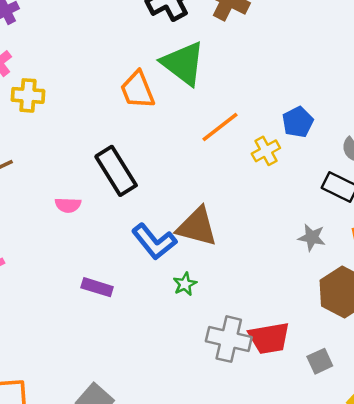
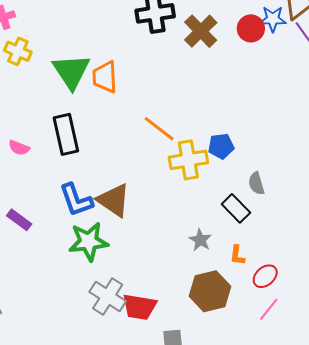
green triangle: (183, 63) -> (71, 71), moved
orange line: (220, 127) -> (159, 129), turned 56
yellow cross: (266, 151) -> (188, 160), size x1.6
green star: (185, 284) -> (88, 242), size x2.0

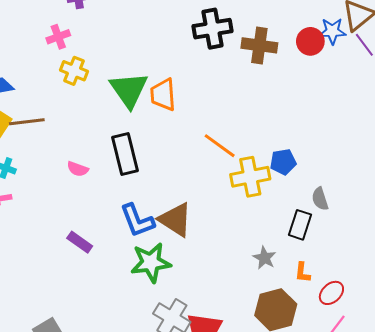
brown cross: (201, 31) -> (259, 45), turned -36
black rectangle: (236, 208) -> (300, 225), turned 64

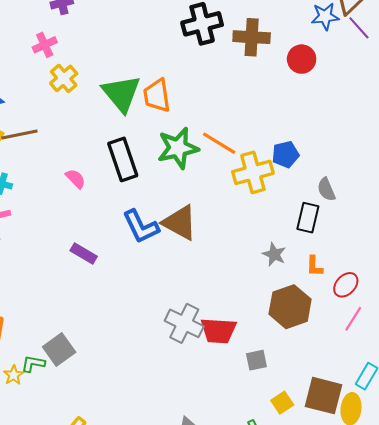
red circle: (310, 41) -> (302, 59), moved
yellow cross: (74, 71) -> (64, 78), turned 32
pink semicircle: (78, 169) -> (76, 179), turned -150
green star: (151, 262) -> (178, 148), moved

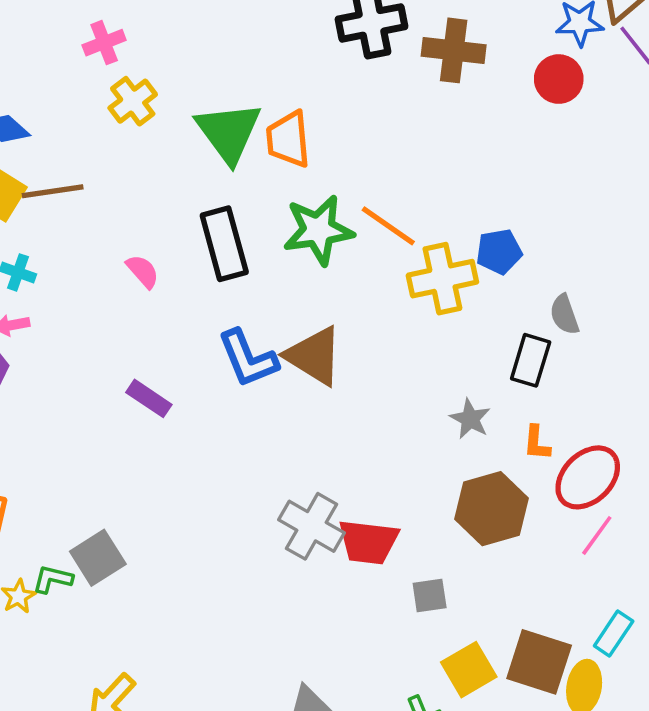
red circle: (302, 59) -> (559, 79), moved
red ellipse: (346, 285) -> (588, 477), size x1.5
yellow square: (282, 403) -> (469, 670), size x1.4

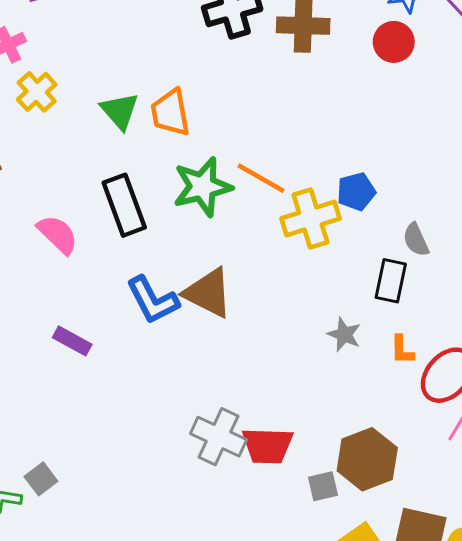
green triangle: (229, 132) -> (120, 111), size x0.7
pink semicircle: (143, 271) -> (58, 234), size x1.4
brown hexagon: (491, 509) -> (367, 459), moved
gray square: (98, 558) -> (41, 479), size x0.7

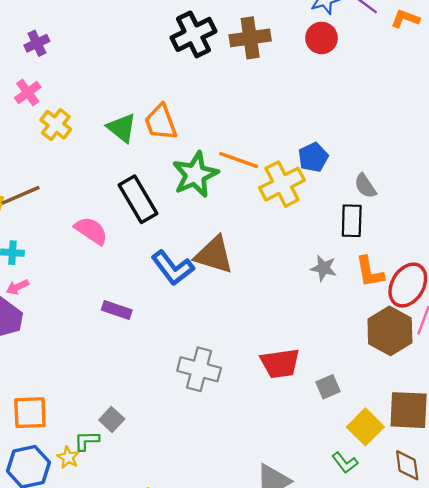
orange L-shape: (402, 350) -> (370, 272), size x1.4
gray cross: (219, 437) -> (199, 369), moved
brown hexagon: (367, 459) -> (390, 331), moved

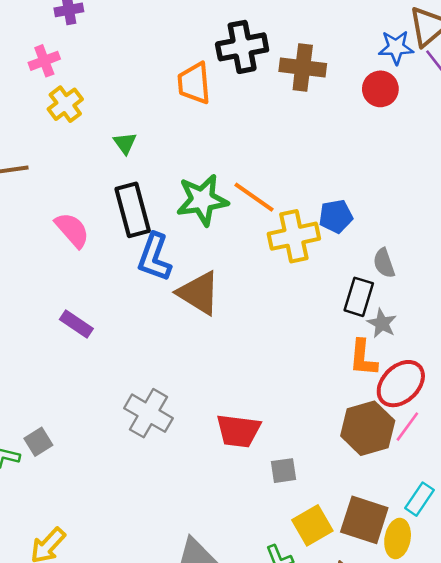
orange trapezoid: (161, 122) -> (194, 83), moved
green triangle: (122, 128) -> (125, 143), moved, size x0.7
blue L-shape: (173, 268) -> (154, 257), moved, turned 42
gray star: (323, 268) -> (382, 323), moved

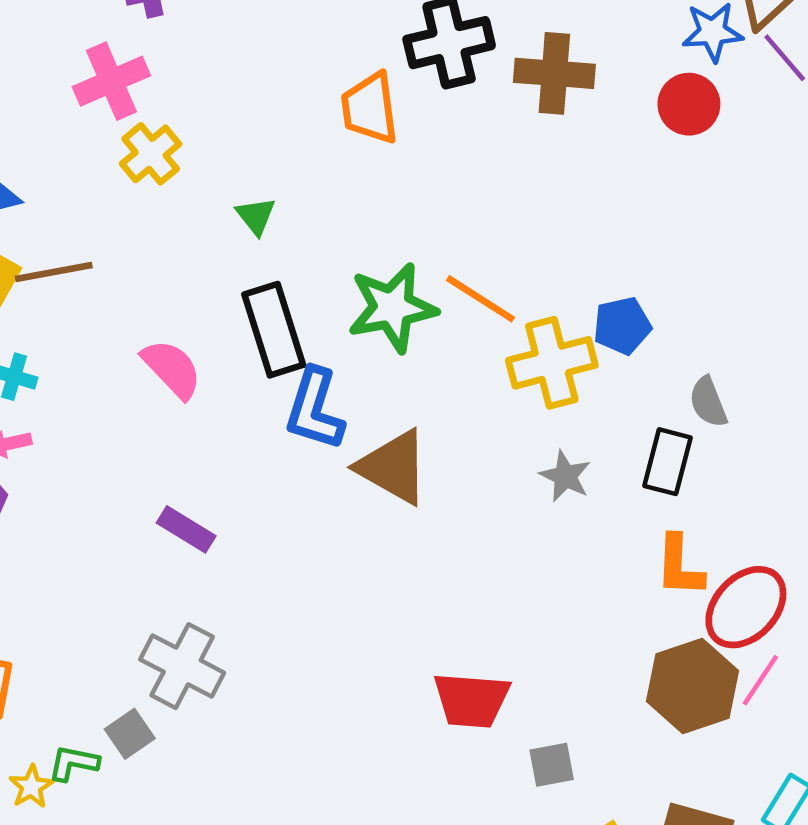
pink cross: (44, 61) -> (111, 81), size x1.4
gray star: (382, 323) -> (565, 476), moved
gray cross: (148, 413) -> (182, 666), moved

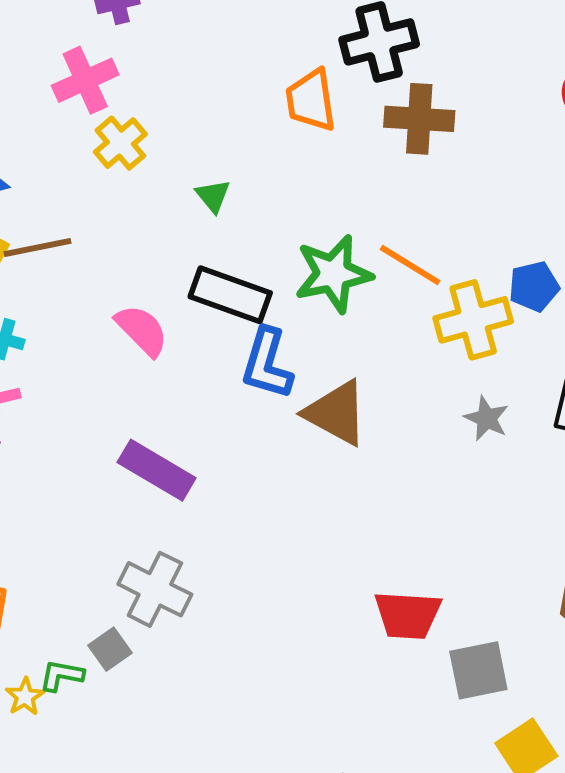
brown cross: (554, 73) -> (419, 119), moved
black rectangle: (274, 330) -> (230, 295), turned -52
purple rectangle: (186, 529) -> (157, 470), size x1.5
gray square: (552, 765) -> (478, 670), size x1.5

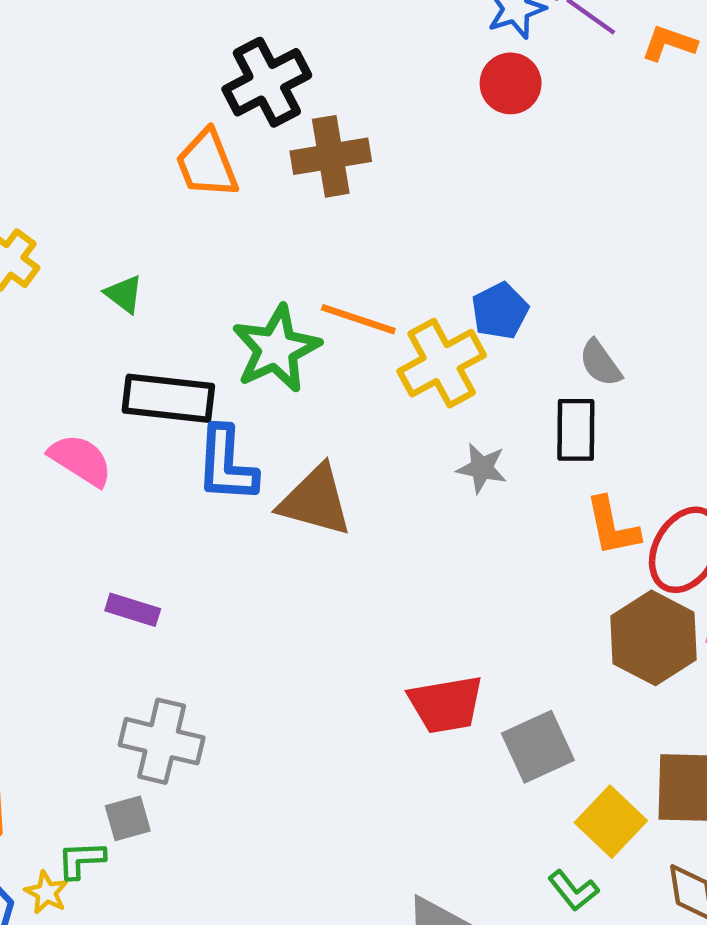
purple rectangle: (157, 470) -> (133, 610), size x0.6
gray square: (110, 649) -> (128, 818), turned 33

